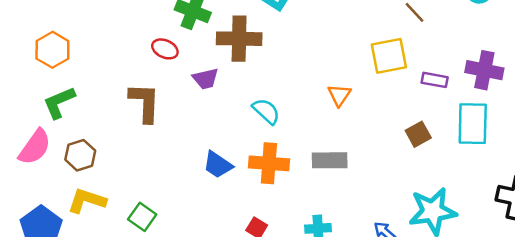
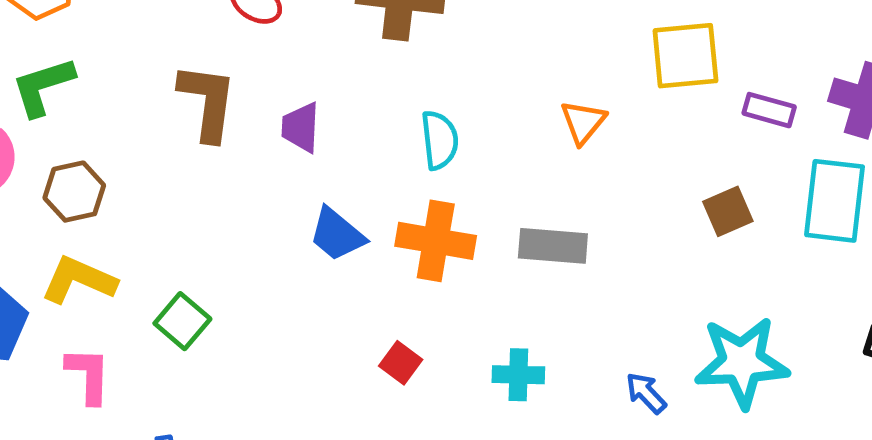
purple trapezoid: (206, 79) -> (301, 127), moved, turned 100
cyan semicircle: (266, 111) -> (440, 140), turned 36

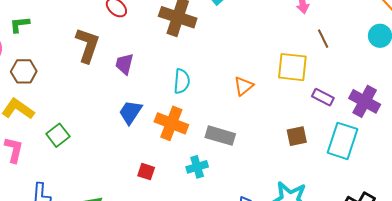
green L-shape: (43, 86) -> (20, 25), size x0.7
blue trapezoid: (337, 234) -> (130, 112), turned 72
red square: (401, 363) -> (146, 172), turned -30
cyan cross: (518, 375) -> (197, 167), moved, turned -30

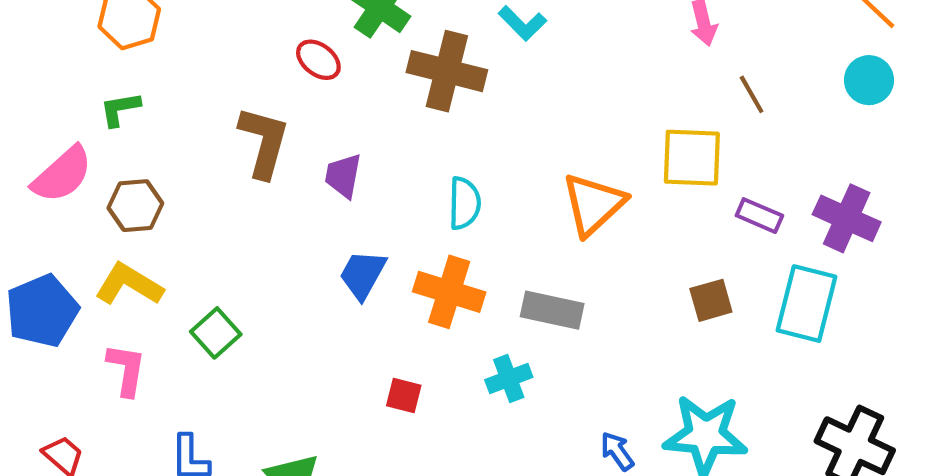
orange triangle: (244, 86) -> (593, 204), size x1.6

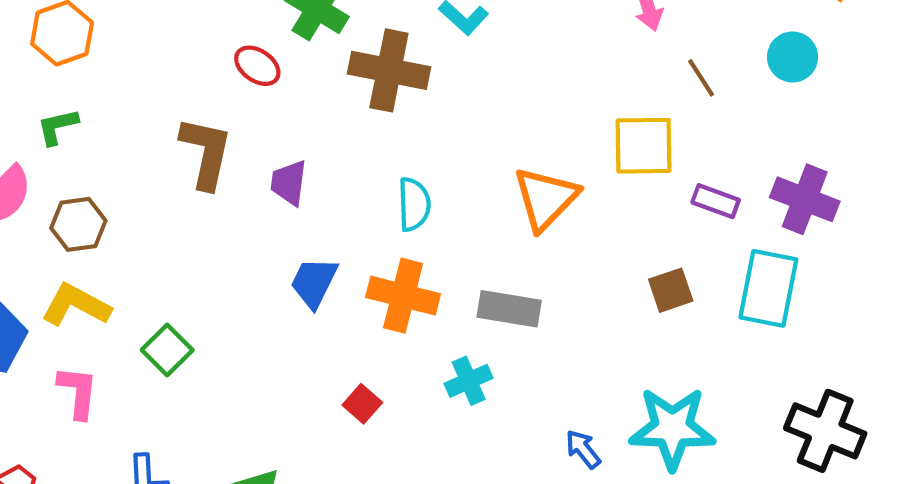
cyan circle: (869, 80) -> (793, 57), moved
red square: (404, 396) -> (362, 404), turned 30

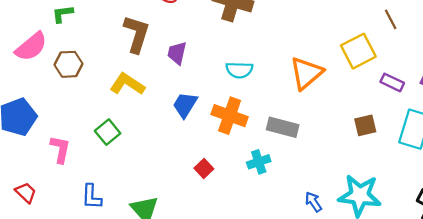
yellow square: (644, 146) -> (358, 51), turned -32
cyan semicircle: (414, 204) -> (239, 70), turned 88
yellow L-shape: (76, 305) -> (127, 84), moved

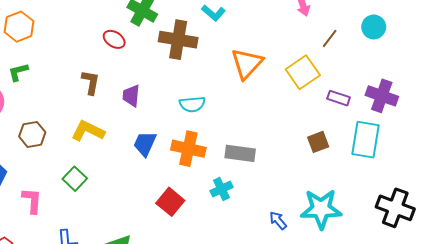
brown line: (391, 19) -> (330, 39), turned 72
brown L-shape: (136, 34) -> (91, 82), size x0.7
brown hexagon: (68, 64) -> (32, 134), moved
orange triangle: (306, 73) -> (247, 64), moved
red square: (204, 168) -> (170, 202), size x1.5

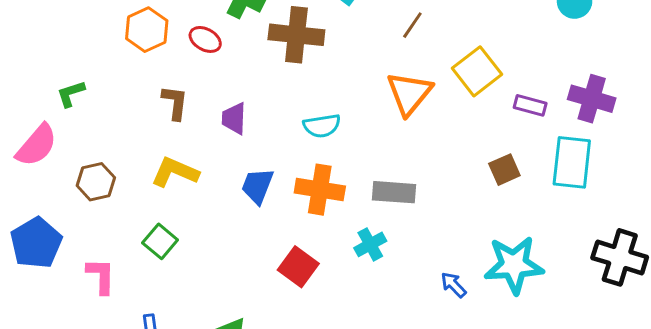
orange hexagon: (19, 27) -> (147, 30), moved
brown line: (330, 39) -> (412, 25), moved
orange triangle: (247, 64) -> (409, 93), moved

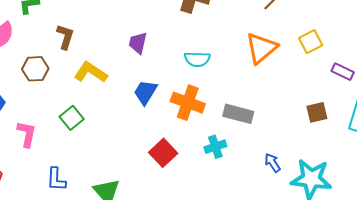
yellow square: (477, 71) -> (311, 42), size x0.7
brown L-shape: (175, 103) -> (65, 37), moved
blue arrow: (453, 285) -> (273, 163), moved

